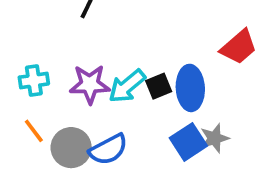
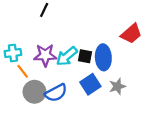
black square: (159, 86) -> (85, 56), turned 32
orange line: (34, 131) -> (23, 71), moved
blue square: (188, 142) -> (90, 84), moved

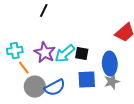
purple star: (45, 55) -> (45, 53), turned 30
blue ellipse: (103, 57) -> (110, 64), moved
blue square: (90, 84) -> (87, 80), turned 30

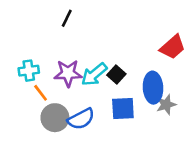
purple star: (45, 53) -> (68, 73), turned -30
black square: (82, 54) -> (116, 74), turned 32
gray star: (112, 82) -> (166, 105), moved

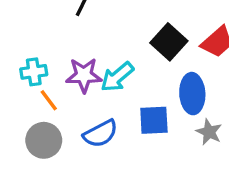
black square: (116, 74) -> (169, 42), moved, size x1.5
gray star: (166, 105) -> (209, 132), moved, turned -30
gray circle: (55, 118) -> (44, 140), moved

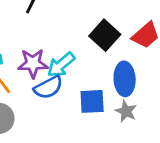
gray star: (209, 132) -> (126, 111), moved
blue semicircle: (100, 134) -> (48, 87), moved

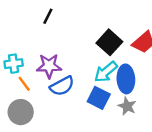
cyan arrow: (61, 65) -> (106, 72), moved
blue square: (92, 101) -> (99, 98), turned 30

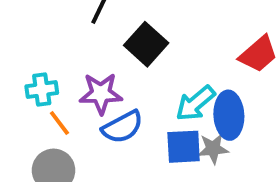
black square: (109, 42) -> (146, 44), moved
blue square: (99, 98) -> (184, 147), turned -30
gray star: (127, 106) -> (213, 149), moved, turned -30

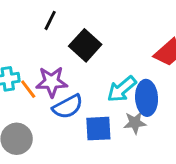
orange line: (59, 123) -> (28, 89), moved
blue square: (184, 147) -> (98, 129), moved

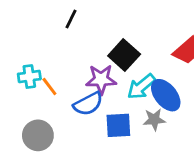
black square: (85, 45) -> (124, 55), moved
purple star: (52, 82) -> (101, 79), moved
blue ellipse: (147, 98) -> (166, 95), turned -36

